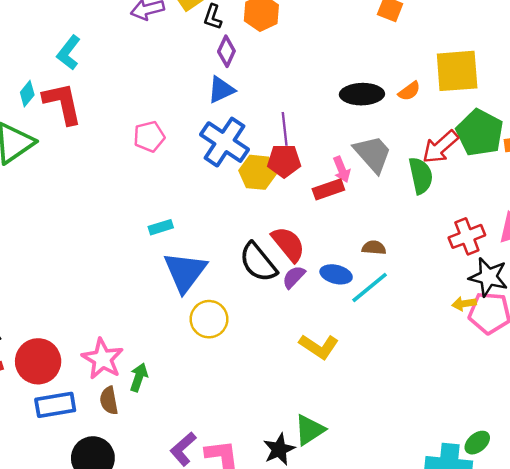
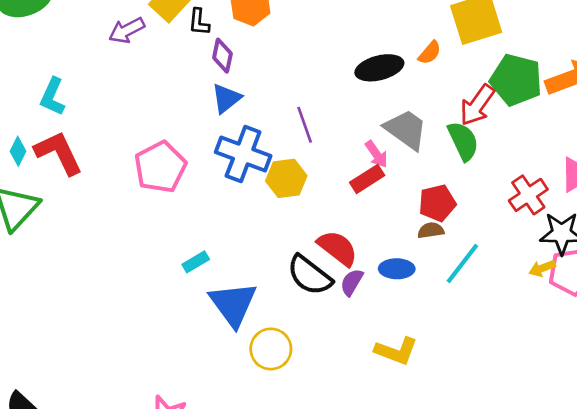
pink pentagon: (149, 137) -> (160, 167), size x1.5
red pentagon: (284, 161) -> (437, 203), moved
cyan line: (370, 287) -> (462, 264), moved

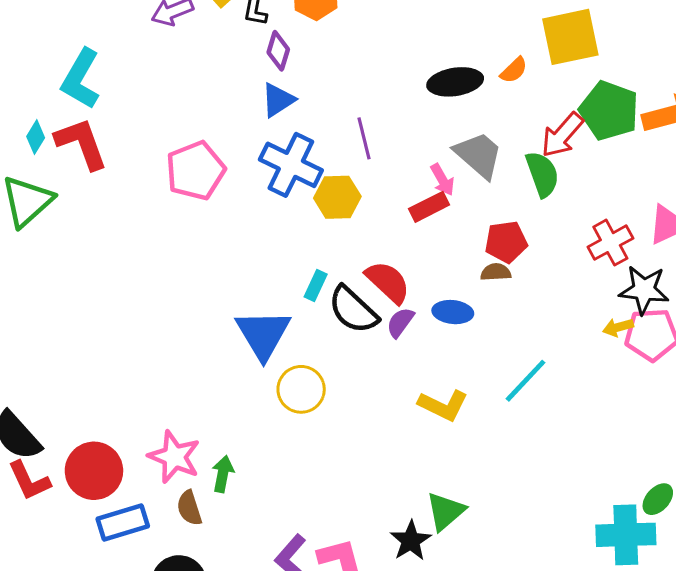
cyan L-shape: (53, 97) -> (81, 79), size x1.4
cyan rectangle: (196, 262) -> (316, 286), moved, turned -40
cyan line: (462, 264) -> (526, 381), moved

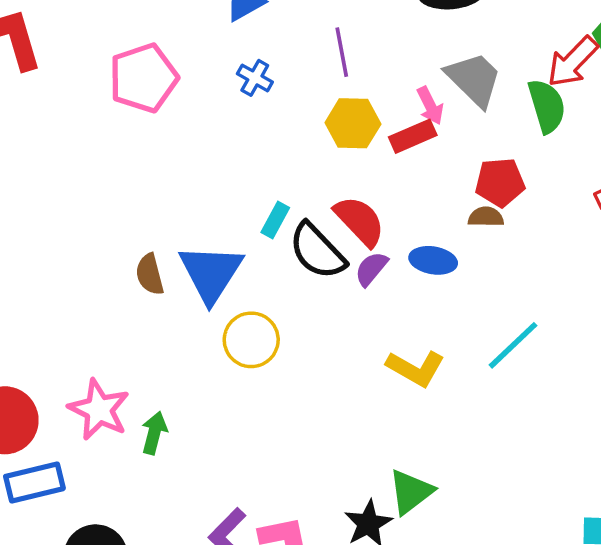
blue cross: (291, 165) -> (255, 78), size x0.5
yellow hexagon: (337, 197) -> (353, 123), moved
brown semicircle: (189, 508) -> (150, 274), moved

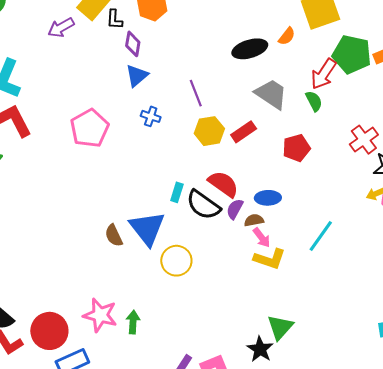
pink arrow: (430, 106) -> (262, 238), moved
green semicircle: (547, 106) -> (314, 101), size x0.7
brown semicircle: (486, 217) -> (254, 220), moved

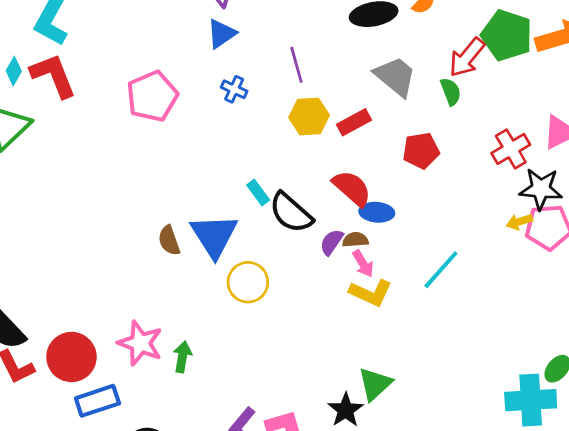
red semicircle: (223, 184) -> (352, 188), moved
cyan rectangle: (177, 192) -> (258, 193), turned -60
purple semicircle: (235, 209) -> (332, 242), moved

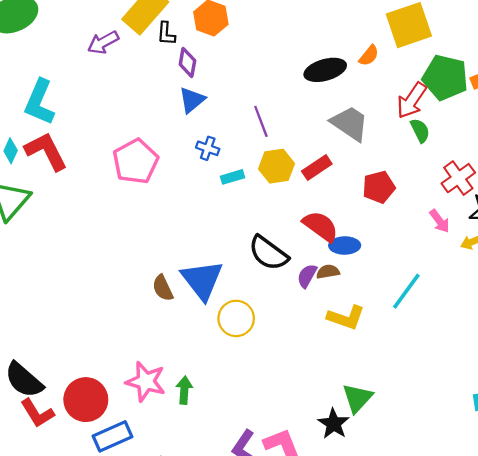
green semicircle: (451, 92) -> (420, 130), moved
cyan rectangle: (258, 193) -> (233, 177), moved, turned -65
pink arrow: (363, 264) -> (439, 221), moved

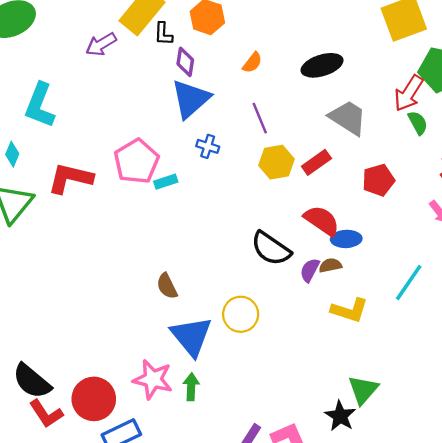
orange semicircle: (369, 56) -> (252, 63), moved
blue triangle: (192, 100) -> (191, 99), size x1.5
red L-shape: (46, 151) -> (70, 178), moved, turned -48
cyan rectangle: (233, 177) -> (166, 182), moved
blue triangle: (202, 280) -> (191, 336), moved

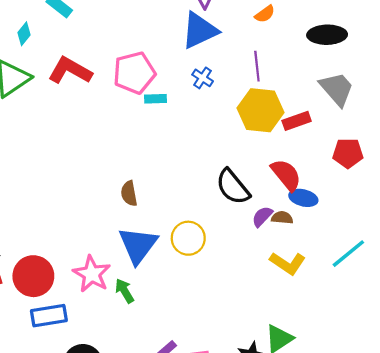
yellow hexagon: (276, 162) -> (261, 110), size x1.4
green arrow: (191, 387) -> (125, 291), turned -50

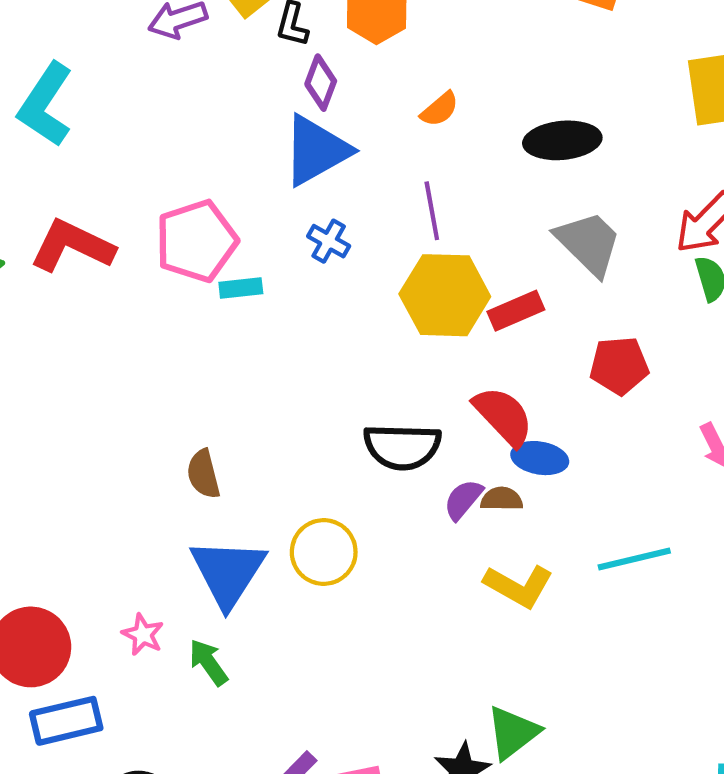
black semicircle: (233, 187) -> (402, 447), turned -45
cyan line: (348, 254) -> (634, 559), turned 30
pink star: (92, 274) -> (143, 634), size x0.6

